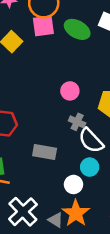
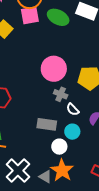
pink circle: (70, 91) -> (54, 69), size x1.6
white semicircle: (91, 141) -> (73, 109), size x0.6
gray rectangle: (45, 152) -> (47, 124), moved

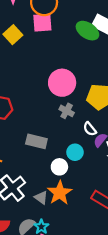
green ellipse: (58, 17) -> (87, 31), moved
white semicircle: (73, 109) -> (90, 129), moved
gray rectangle: (47, 124) -> (36, 141), moved

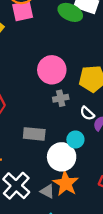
gray cross: (67, 111) -> (61, 98), turned -32
white circle: (59, 167) -> (62, 157), size x1.6

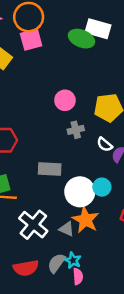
pink circle: (52, 70) -> (65, 100), size x0.7
cyan circle: (75, 139) -> (102, 187), moved

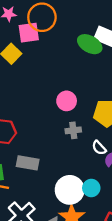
pink square: (31, 40) -> (29, 33), moved
gray rectangle: (50, 169) -> (28, 163), moved

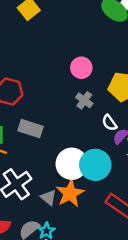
gray cross: (73, 130) -> (84, 100), turned 35
cyan circle: (91, 188) -> (95, 165), size x1.6

